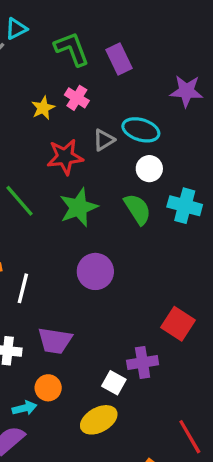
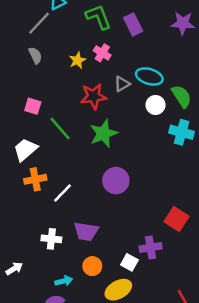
purple star: (186, 91) -> (183, 23), moved
green semicircle: (138, 209) -> (182, 96), moved
white line: (23, 288) -> (63, 193), turned 30
orange circle: (48, 388) -> (92, 266), moved

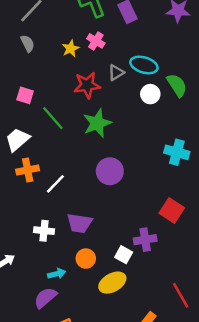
cyan cross: (182, 132) -> (177, 152), moved

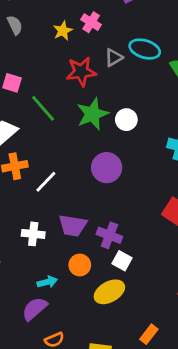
white circle: (150, 94) -> (126, 120), moved
purple cross: (145, 240) -> (109, 235), moved, turned 30

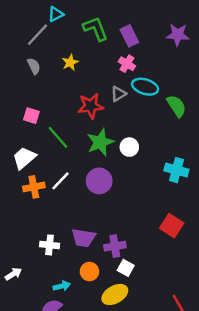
pink cross: (91, 22) -> (127, 64), moved
yellow star: (63, 31) -> (70, 62), moved
purple circle: (107, 168) -> (99, 181), moved
white line: (46, 182) -> (60, 181), moved
purple cross: (109, 235) -> (115, 246), turned -30

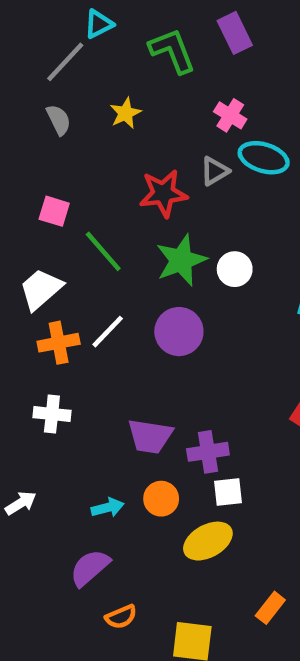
purple rectangle: (129, 36) -> (235, 33), moved
white cross: (50, 245) -> (52, 414), moved
white square: (126, 268) -> (228, 492), turned -35
cyan arrow: (62, 286) -> (108, 508), moved

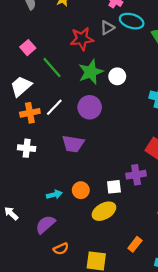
pink square: (54, 211) -> (28, 48), turned 32
purple trapezoid: (150, 436) -> (73, 144), moved
purple cross: (208, 452) -> (136, 175), moved
white arrow: (21, 503) -> (11, 213), moved, turned -104

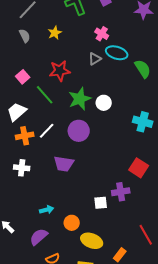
red star: (82, 39) -> (60, 71), moved
orange circle: (81, 190) -> (72, 223), moved
yellow ellipse: (104, 211) -> (92, 241), moved, turned 50

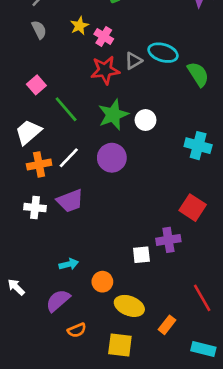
pink cross: (102, 34) -> (104, 36), moved
red star: (60, 71) -> (105, 70), moved
purple trapezoid: (64, 164) -> (70, 201), moved, turned -30

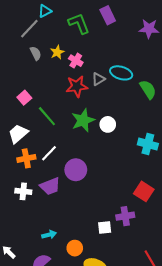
gray semicircle: (39, 30) -> (36, 53), moved
purple circle: (112, 158) -> (76, 170), moved

